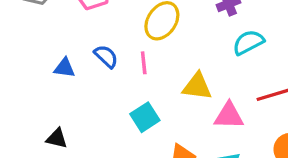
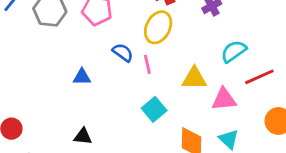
cyan semicircle: (248, 42) -> (234, 51), moved
blue semicircle: (106, 56) -> (123, 53), moved

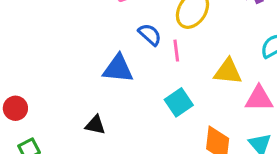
blue triangle: (82, 77) -> (118, 69), moved, size x1.5

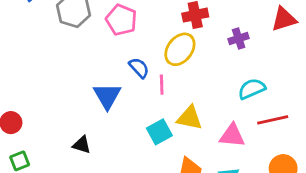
blue triangle: (118, 69) -> (107, 96), turned 48
yellow triangle: (228, 72) -> (190, 118), moved

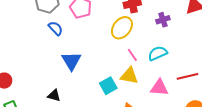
blue semicircle: (139, 68) -> (56, 28), moved
pink line: (162, 85) -> (132, 55), moved, turned -32
cyan semicircle: (252, 89) -> (158, 53), moved

